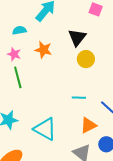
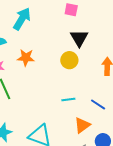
black triangle: (77, 38) -> (79, 38), moved

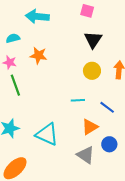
cyan arrow: (22, 19) -> (37, 16), turned -120
yellow circle: (69, 60) -> (92, 71), moved

